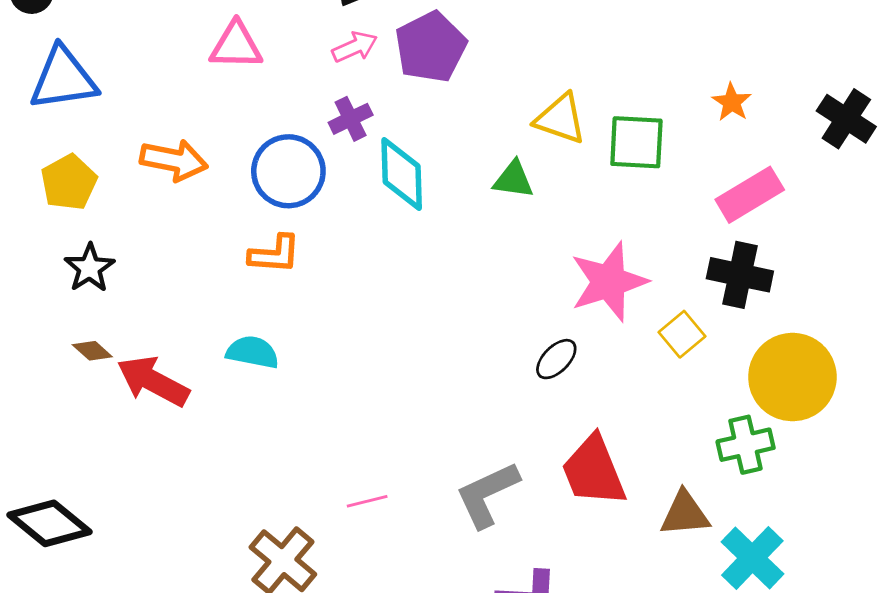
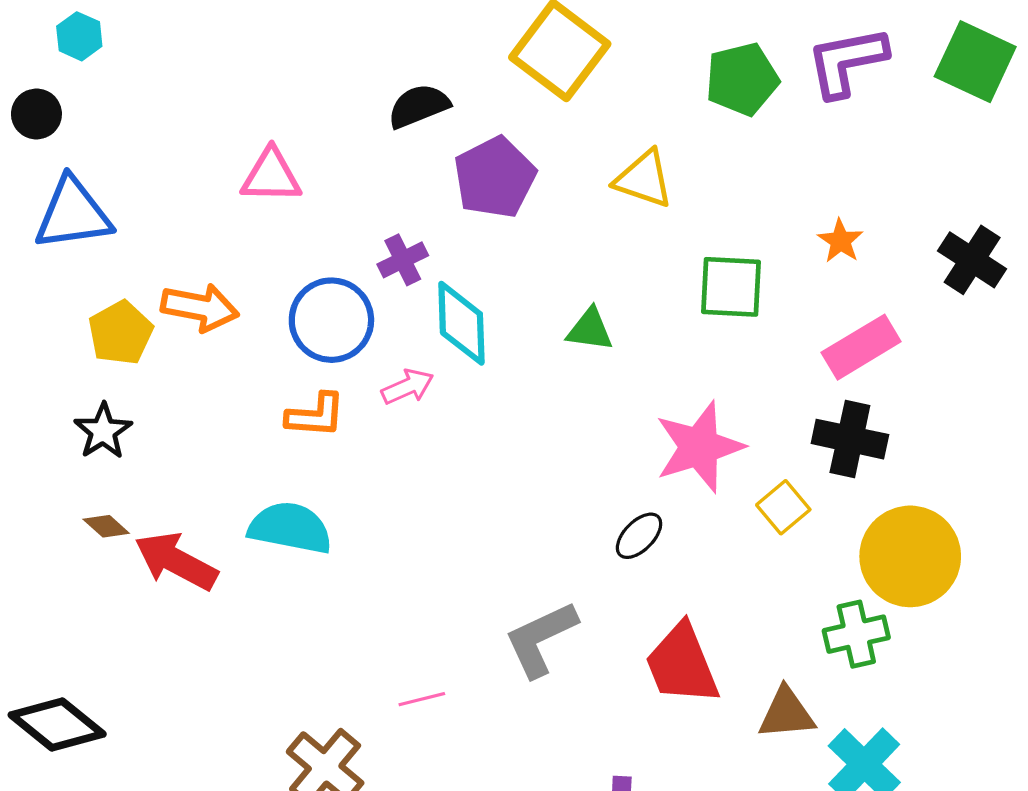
pink arrow: (355, 47) -> (408, 387), moved
yellow triangle: (560, 119) -> (644, 179), moved
yellow pentagon: (69, 182) -> (121, 333), moved
cyan semicircle: (252, 352) -> (290, 528), size x1.4
gray L-shape: (487, 494) -> (541, 639), moved

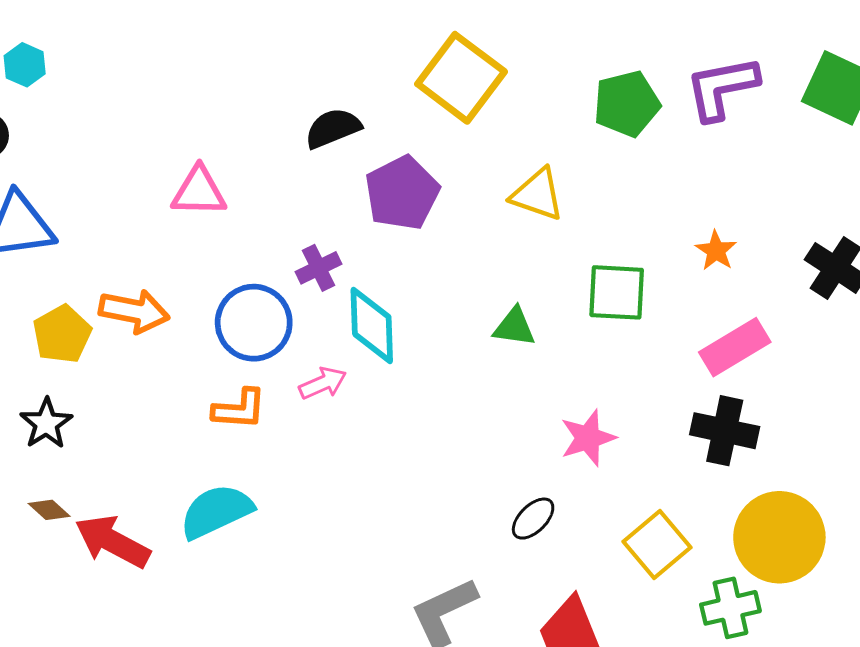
green triangle: (590, 330) -> (514, 327), moved
pink star: (699, 447) -> (588, 438), size x0.7
yellow square: (783, 507) -> (657, 544), moved, size x1.4
cyan semicircle: (290, 528) -> (216, 511), turned -36

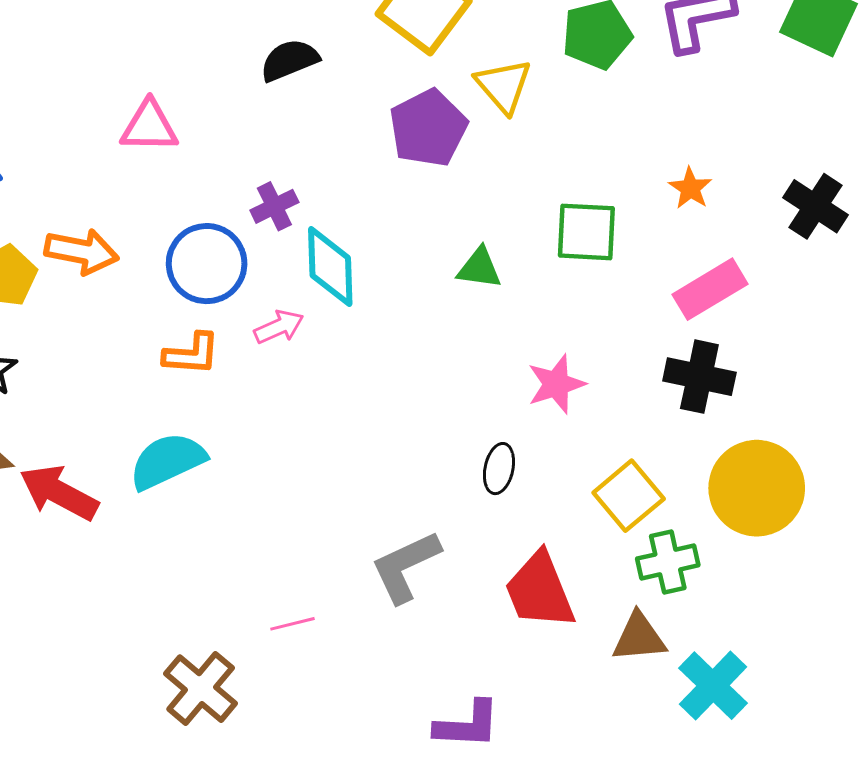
purple pentagon: (402, 193) -> (428, 128), moved
yellow triangle: (537, 194) -> (503, 86), moved, turned 30
black ellipse: (533, 519) -> (499, 469), turned -33
green cross: (730, 608) -> (668, 562), moved

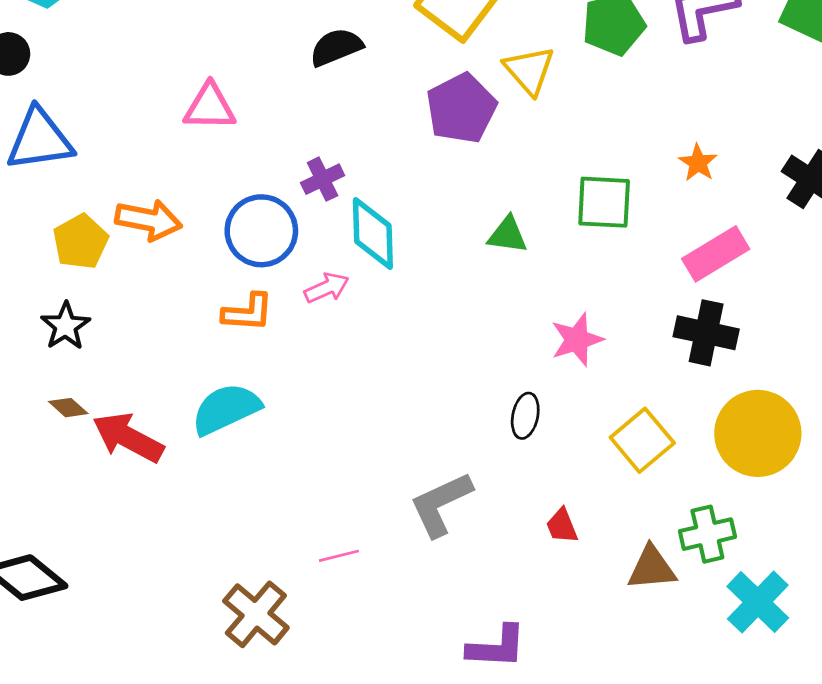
green cross: (668, 562) -> (707, 534), moved
red trapezoid: (540, 591) -> (562, 526), size x0.5
cyan cross: (713, 686) -> (758, 602), moved

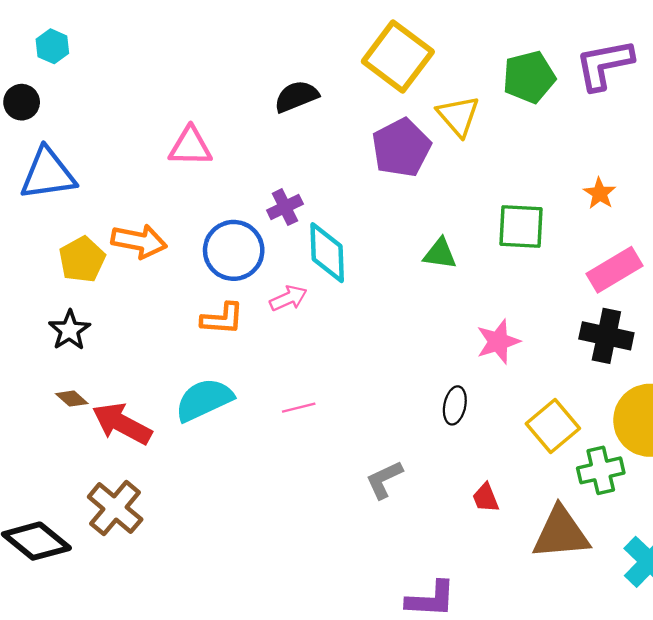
gray L-shape: (441, 504) -> (384, 480), size x0.7
green cross: (707, 534) -> (601, 470), moved
pink line: (339, 556) -> (299, 408), moved
brown triangle: (652, 568) -> (561, 533), size x1.4
brown cross: (256, 614) -> (115, 508), moved

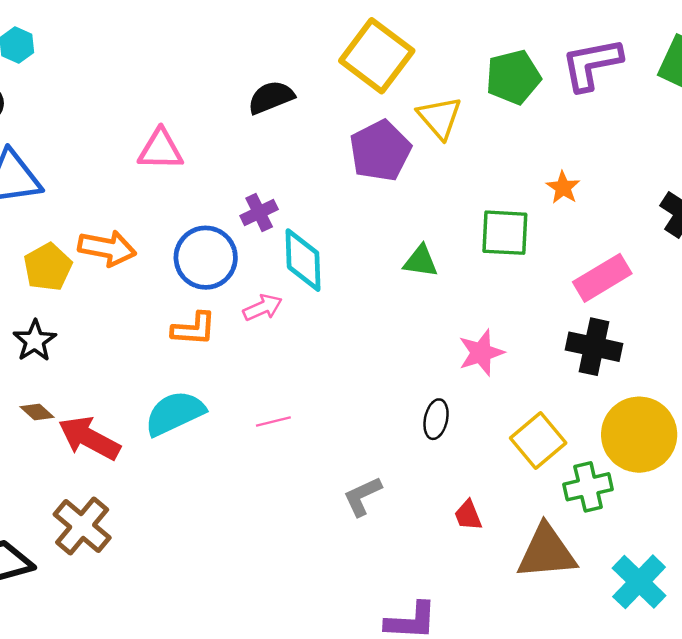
orange star: (600, 193) -> (563, 188), moved

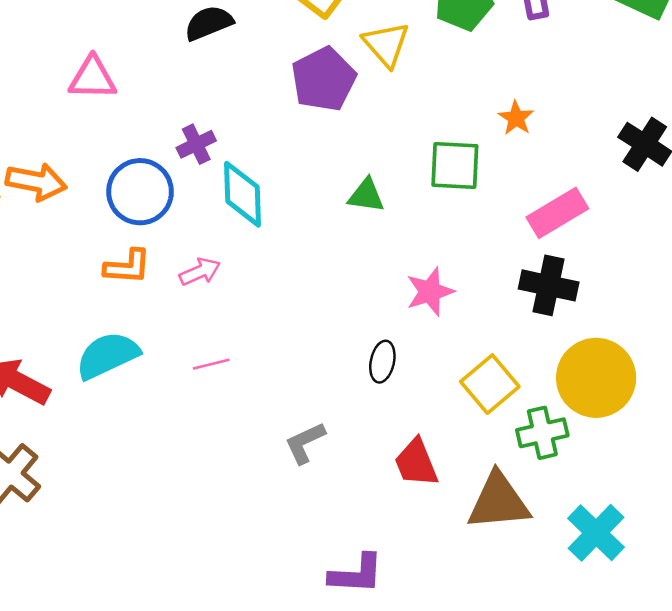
pink arrow: (263, 308) -> (200, 272), moved
red trapezoid: (468, 515) -> (416, 463), size x1.5

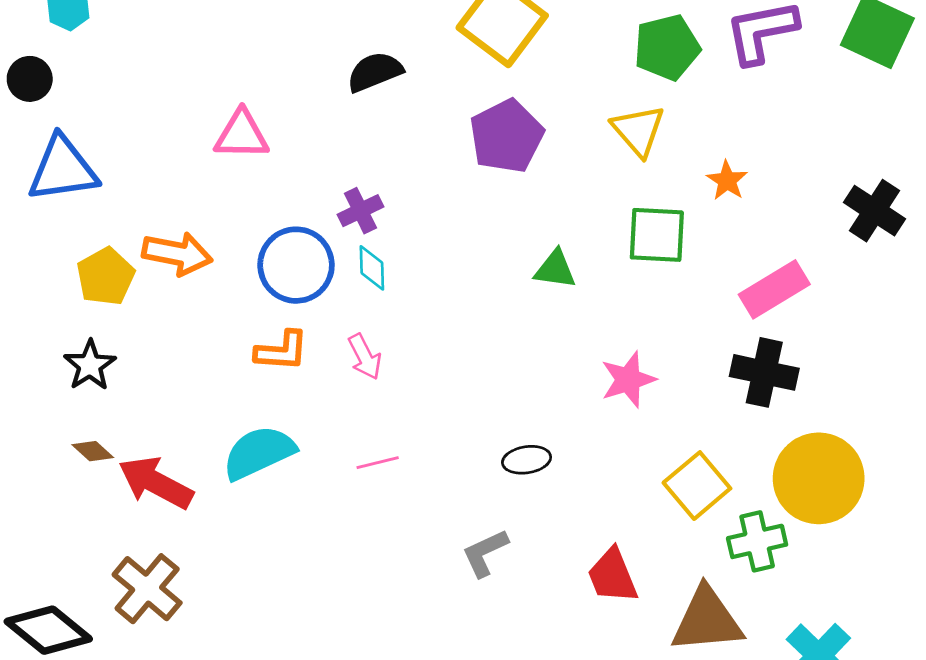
yellow triangle: (386, 44) -> (638, 130), moved
cyan diamond: (242, 194) -> (372, 268), moved, size x0.6
pink arrow: (200, 272) -> (365, 357), turned 87
black ellipse: (382, 362) -> (527, 460), moved, turned 69

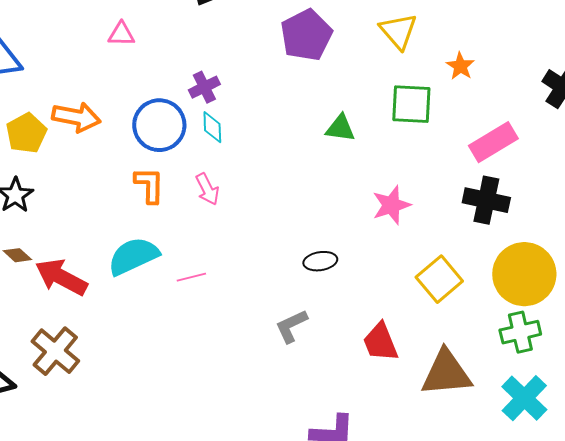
pink triangle: (242, 135) -> (121, 34), size x0.7
orange L-shape: (282, 351) -> (149, 185), turned -93
pink line: (378, 463) -> (191, 277), moved
green cross: (757, 541) -> (520, 332), moved

